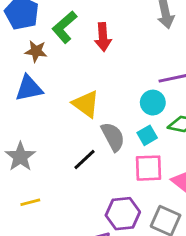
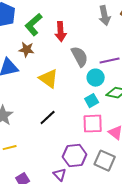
brown star: (36, 51) -> (27, 50), moved
gray semicircle: (113, 137) -> (80, 57), moved

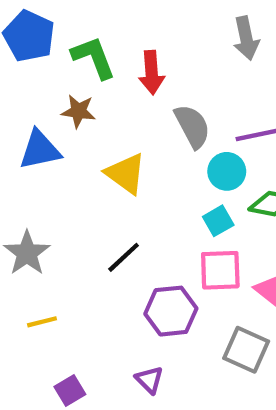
green L-shape: (34, 25) -> (94, 58), turned 110
purple hexagon: (75, 156) -> (171, 311), moved

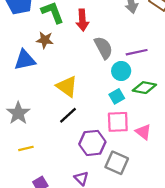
yellow triangle: (126, 174) -> (67, 86), moved
gray square: (246, 350) -> (117, 163), moved

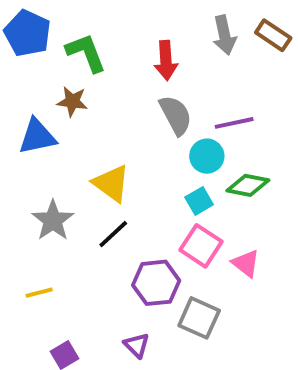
red arrow: (82, 20) -> (166, 61), moved
gray star: (18, 113) -> (53, 220), moved
pink square: (118, 122) -> (201, 246), turned 35

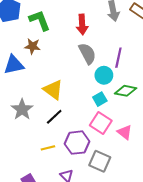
purple line: (234, 123) -> (118, 58), turned -66
yellow line: (39, 293) -> (48, 148), moved

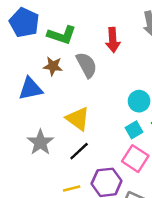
green L-shape: (40, 20) -> (62, 35), turned 130
gray semicircle: (87, 54) -> (87, 65), moved

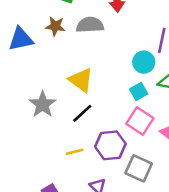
gray semicircle: (87, 65) -> (90, 25), turned -65
blue triangle: (30, 89) -> (21, 39), moved

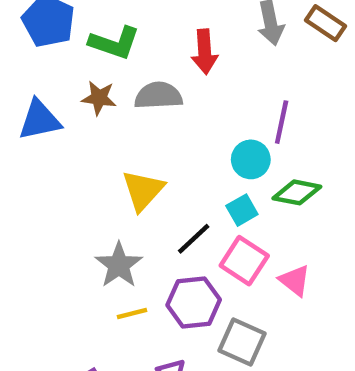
yellow triangle: (81, 80) -> (143, 190), turned 36
gray star: (43, 104) -> (119, 265), moved
black line: (82, 113) -> (194, 239), moved

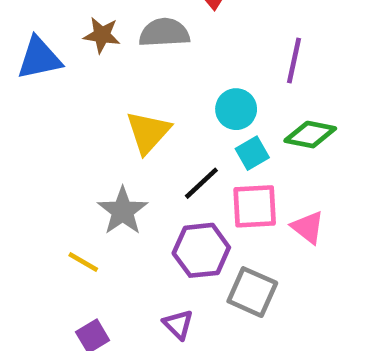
cyan circle: (251, 159) -> (236, 109), moved
pink square: (244, 261) -> (255, 206), turned -36
yellow line: (132, 313) -> (83, 262), moved, turned 44

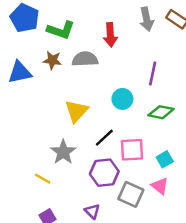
cyan square: (252, 153) -> (165, 159), moved
pink triangle: (308, 227) -> (160, 186), moved

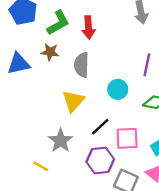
green L-shape: (61, 30) -> (58, 23), turned -48
red arrow: (110, 35) -> (89, 27), moved
gray semicircle: (85, 59) -> (82, 65), moved, turned -85

